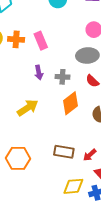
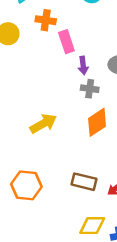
orange cross: (16, 39) -> (46, 20), moved
purple arrow: (39, 72) -> (83, 65), moved

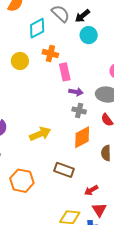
purple arrow: (83, 65) -> (76, 92), turned -80
brown rectangle: (84, 182) -> (64, 170), moved

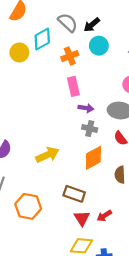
orange cross: (50, 54) -> (70, 56), moved, turned -35
yellow circle: (20, 61) -> (19, 52), moved
red triangle: (99, 210) -> (82, 218), moved

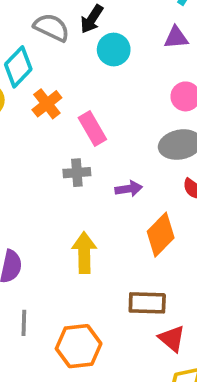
orange cross: (70, 56) -> (47, 104), moved
purple arrow: (86, 108) -> (129, 189), moved
gray cross: (90, 129) -> (77, 173), moved
yellow arrow: (47, 155) -> (84, 253), turned -50

